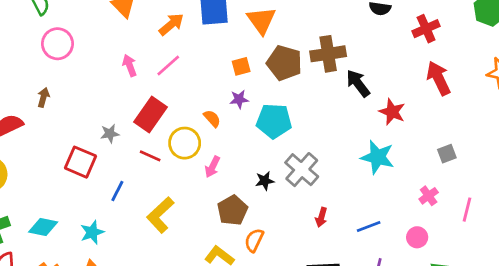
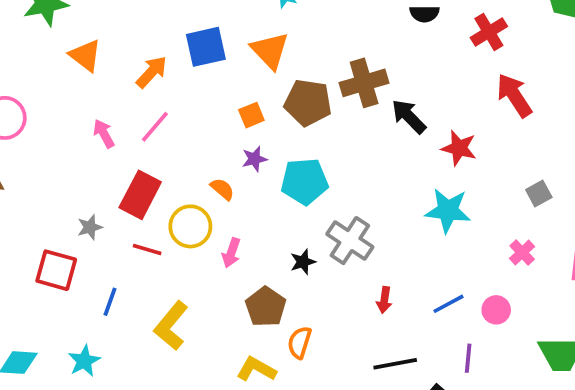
pink circle: (417, 237) -> (496, 310), moved

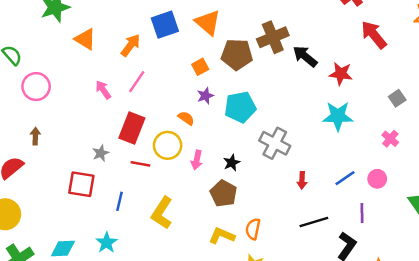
black star: (303, 262) -> (232, 163), moved
orange semicircle: (299, 342) -> (253, 229), moved

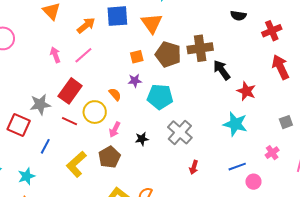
gray star: (101, 153) -> (40, 104), size x1.5
blue line: (345, 178) -> (237, 167), moved
brown pentagon: (223, 193) -> (109, 157), moved

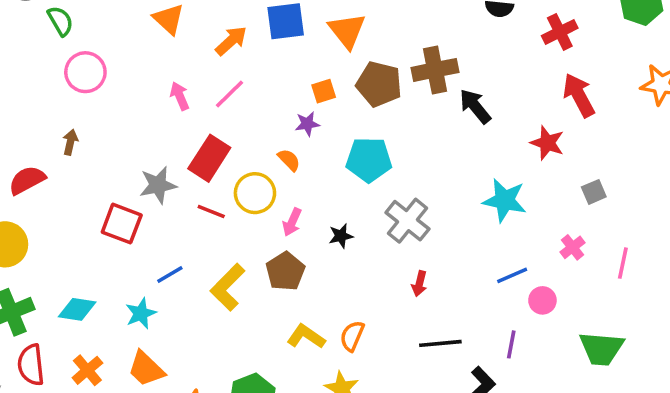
purple star: (135, 81) -> (307, 124), moved
red star: (246, 91) -> (547, 143), moved
blue line: (45, 146) -> (170, 275), moved, turned 35
red arrow: (194, 167) -> (419, 284), moved

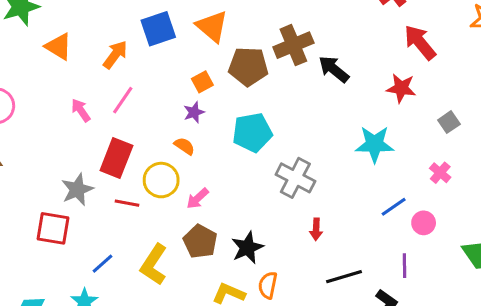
pink arrow: (292, 222) -> (198, 198), turned 35
black star: (341, 236) -> (247, 248), moved, size x1.5

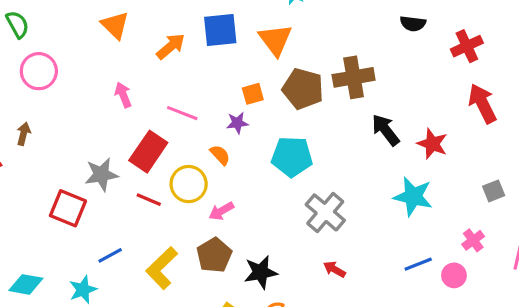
black arrow: (334, 69) -> (386, 130), moved
red star: (401, 88) -> (432, 144), moved
pink line: (123, 100) -> (182, 113), moved, turned 64
pink circle: (424, 223) -> (454, 275), moved
red arrow: (316, 229) -> (334, 269), turned 105

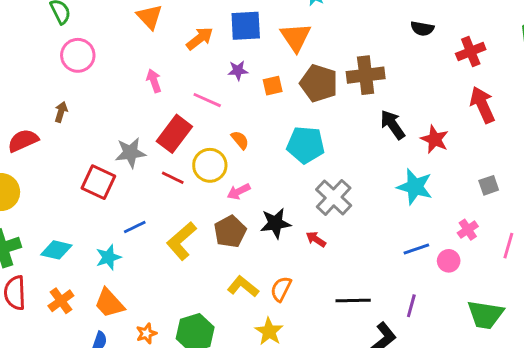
purple star: (237, 123) -> (238, 70), moved
red arrow: (334, 269) -> (316, 239), moved
black star: (261, 272) -> (275, 223), moved

